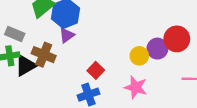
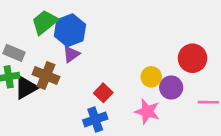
purple circle: (157, 49) -> (171, 88), moved

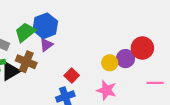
green trapezoid: (45, 22) -> (25, 32), moved
purple circle: (171, 88) -> (126, 59), moved

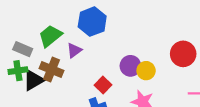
blue hexagon: (45, 26) -> (92, 22), moved
purple circle: (126, 59) -> (130, 66), moved

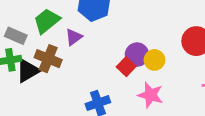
red square: (103, 85) -> (126, 67), moved

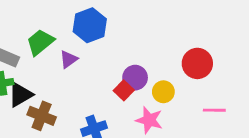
brown cross: (48, 59) -> (42, 116), moved
yellow circle: (154, 60) -> (163, 92), moved

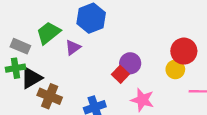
yellow circle: (163, 92) -> (175, 69), moved

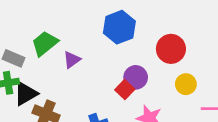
blue hexagon: (91, 18) -> (119, 27), moved
red circle: (184, 51) -> (171, 49), moved

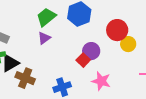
green trapezoid: (45, 43) -> (46, 17), moved
yellow circle: (186, 84) -> (128, 44), moved

